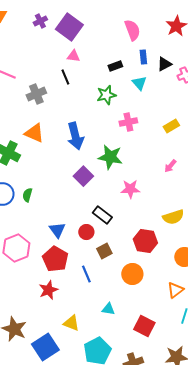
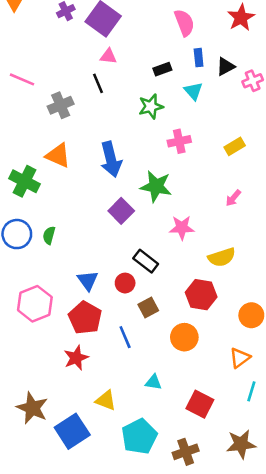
yellow semicircle: (173, 217) -> (222, 257), moved

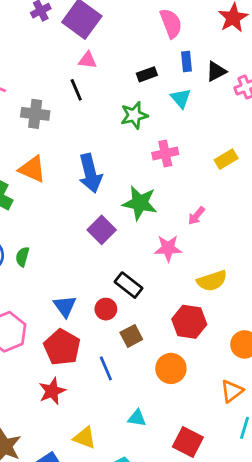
gray cross: (61, 105) -> (35, 114), turned 30
pink arrow: (233, 198) -> (196, 216), moved

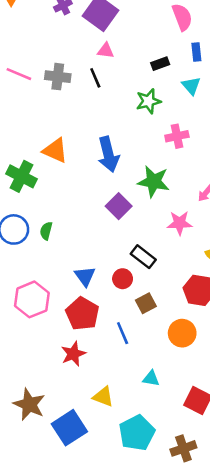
gray cross: (35, 114) -> (58, 77), moved

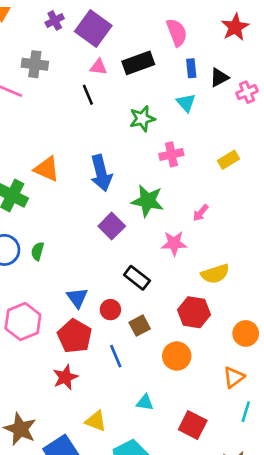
black rectangle: (160, 64) -> (138, 63), moved, size x1.6
gray cross: (58, 77) -> (35, 64), moved
red circle: (123, 279) -> (110, 310), moved

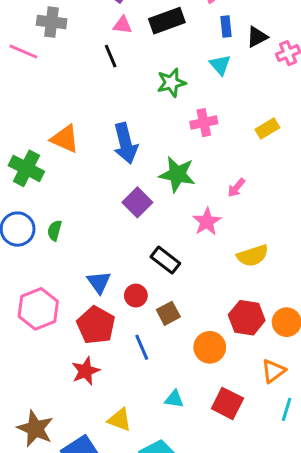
pink star: (174, 243) -> (207, 222), turned -30
red hexagon: (194, 312) -> (247, 318), moved
red square: (193, 425) -> (227, 403), moved

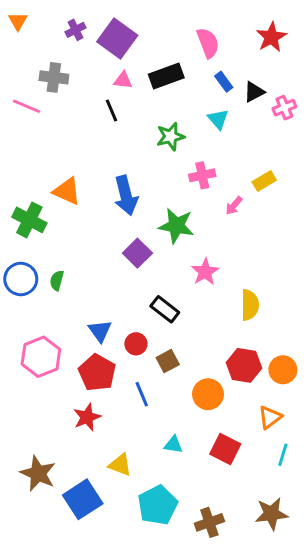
blue rectangle: (226, 26) -> (224, 82), turned -30
pink arrow: (236, 188) -> (234, 206), moved
yellow semicircle: (253, 256) -> (250, 305), turned -72

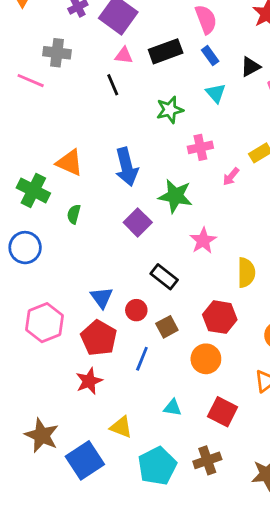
blue rectangle: (224, 82) -> (210, 56), moved
green semicircle: (57, 280) -> (74, 214), moved
red hexagon: (244, 365) -> (220, 317), moved
blue line: (142, 394) -> (142, 359), turned 45
brown cross: (209, 522) -> (207, 460), moved

